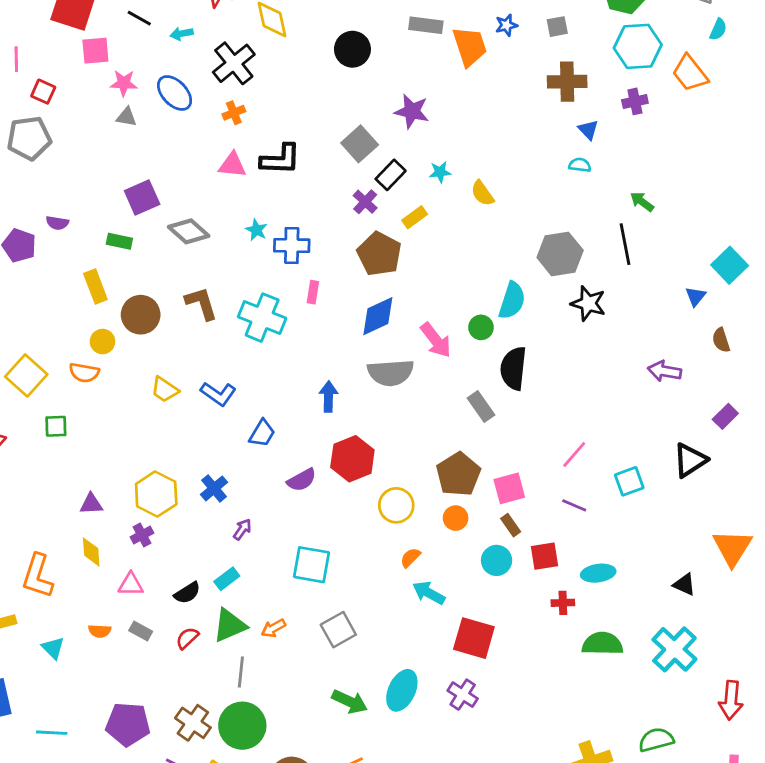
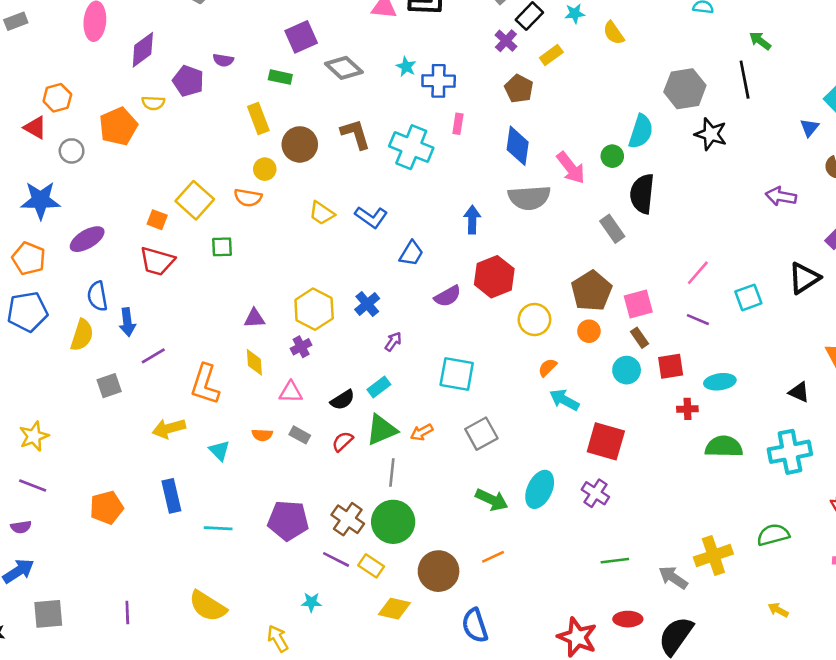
brown pentagon: (379, 254) -> (519, 89), size x0.7
blue diamond: (378, 316) -> (518, 146), turned -57
cyan cross: (674, 649) -> (790, 452), turned 36

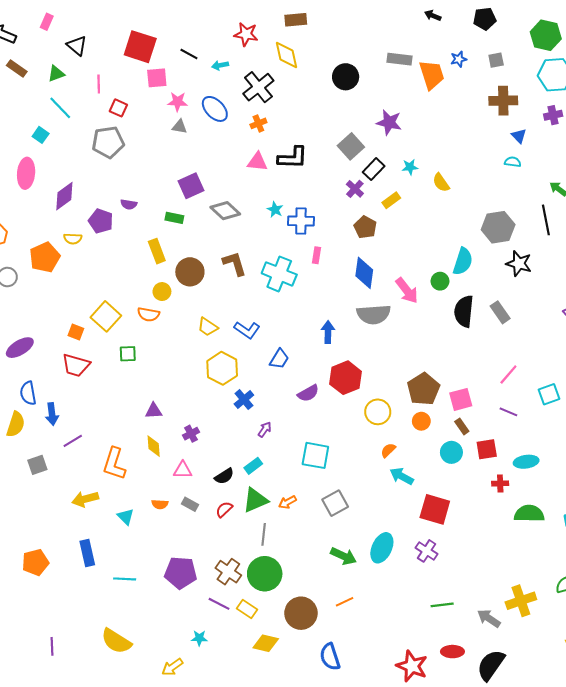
gray rectangle: (612, 229) -> (500, 312), moved
yellow hexagon: (314, 309) -> (222, 368), moved
yellow arrow: (278, 638) -> (172, 667), turned -95

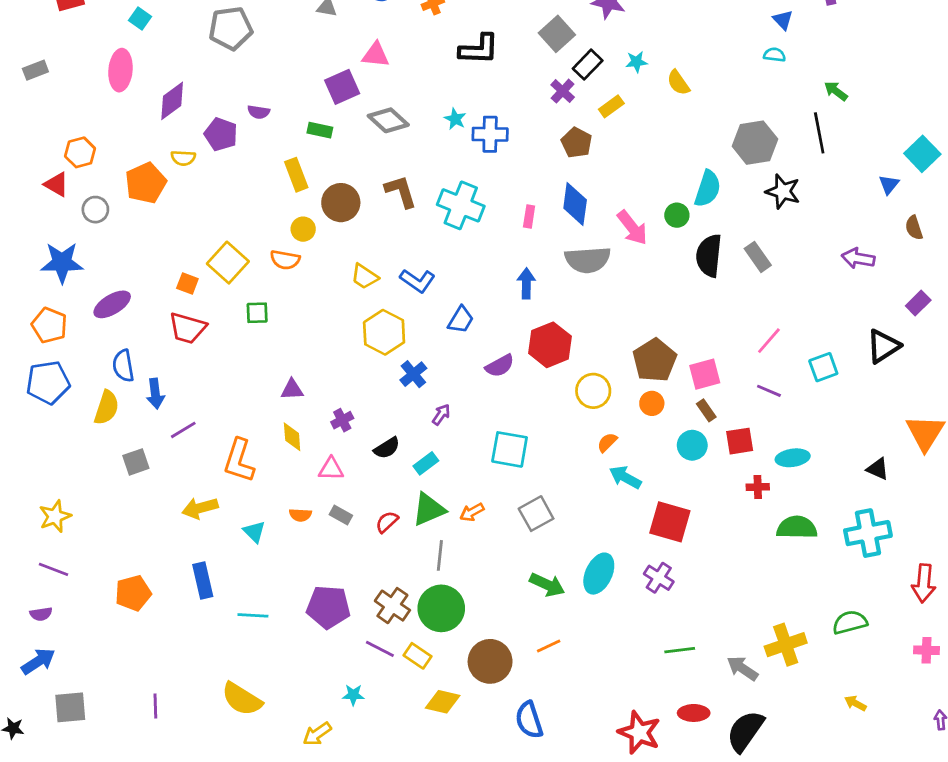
pink triangle: (257, 162) -> (376, 55), moved
pink rectangle: (317, 255) -> (529, 217), moved
black semicircle: (224, 476) -> (387, 448), moved

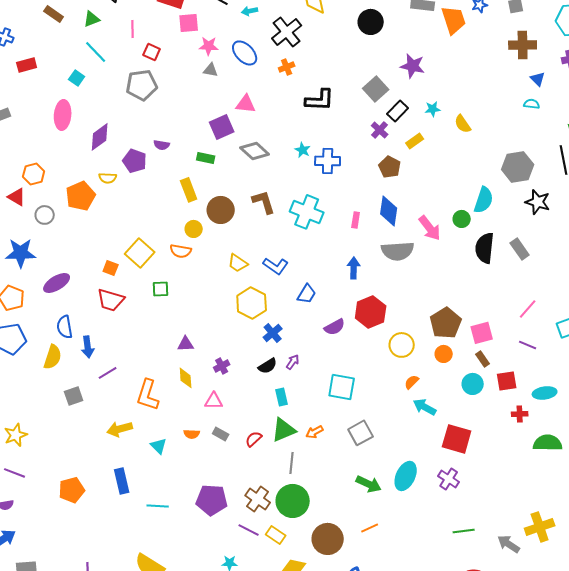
black semicircle: (387, 448) -> (268, 366), moved
cyan rectangle: (426, 463) -> (282, 397), turned -66

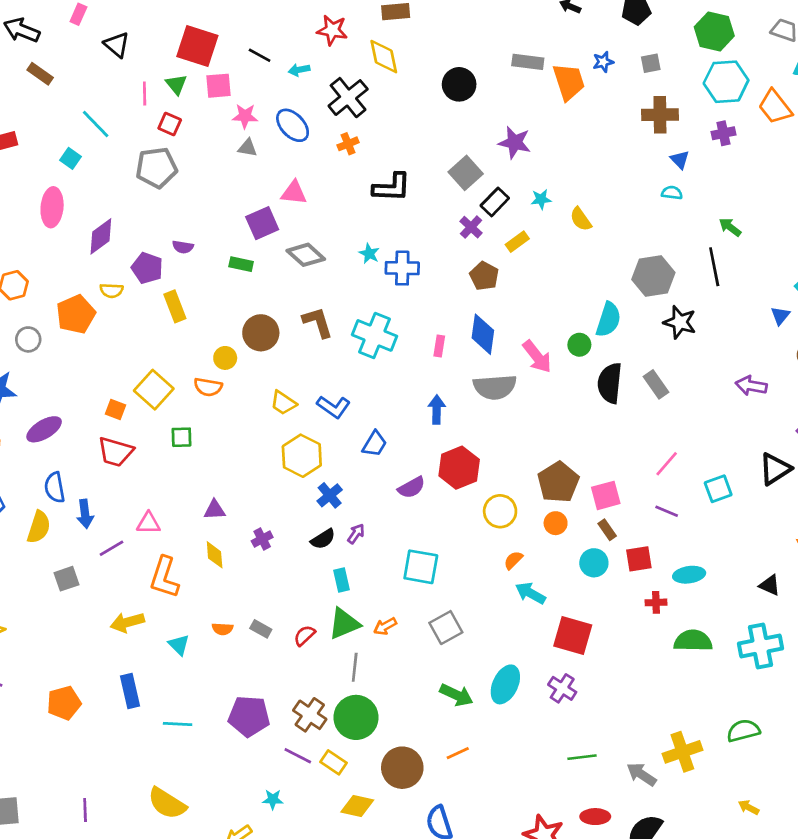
green triangle: (92, 19) -> (176, 84), moved, turned -48
yellow rectangle: (189, 190) -> (175, 306), moved
pink triangle: (214, 401) -> (148, 523), moved

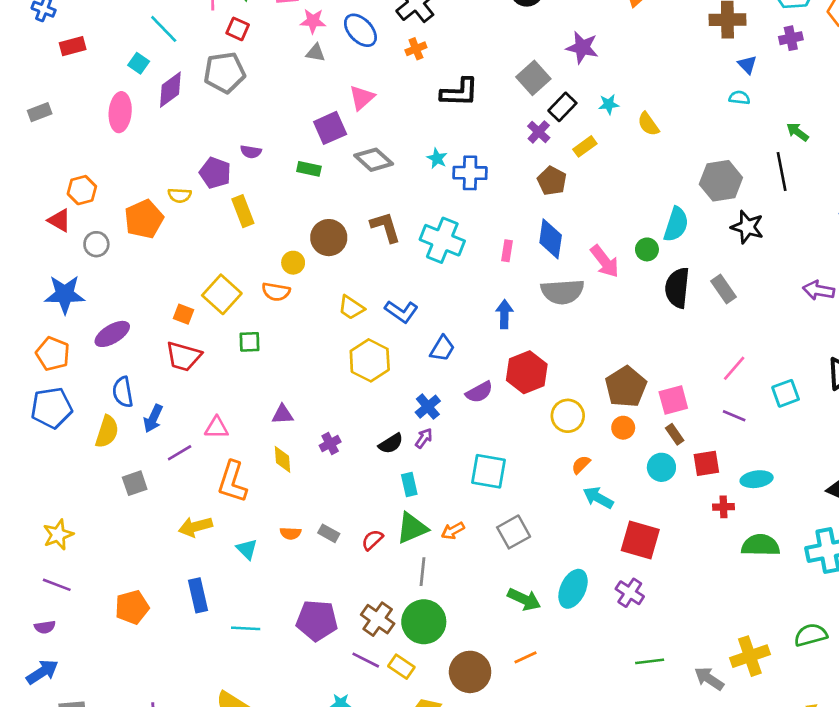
pink triangle: (294, 193) -> (362, 98), turned -48
purple diamond: (101, 236) -> (170, 90), moved
blue cross: (330, 495) -> (428, 407), moved
blue arrow: (85, 514) -> (153, 418), turned 32

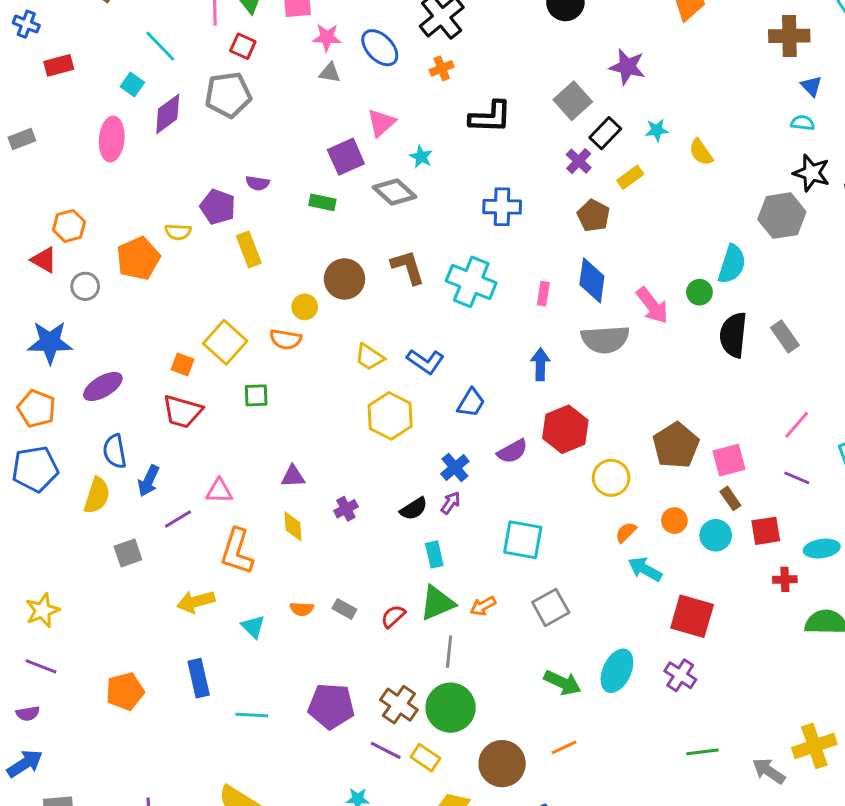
cyan star: (437, 158) -> (421, 157), moved
black star: (747, 227) -> (811, 173), moved
orange circle: (623, 428) -> (674, 521), moved

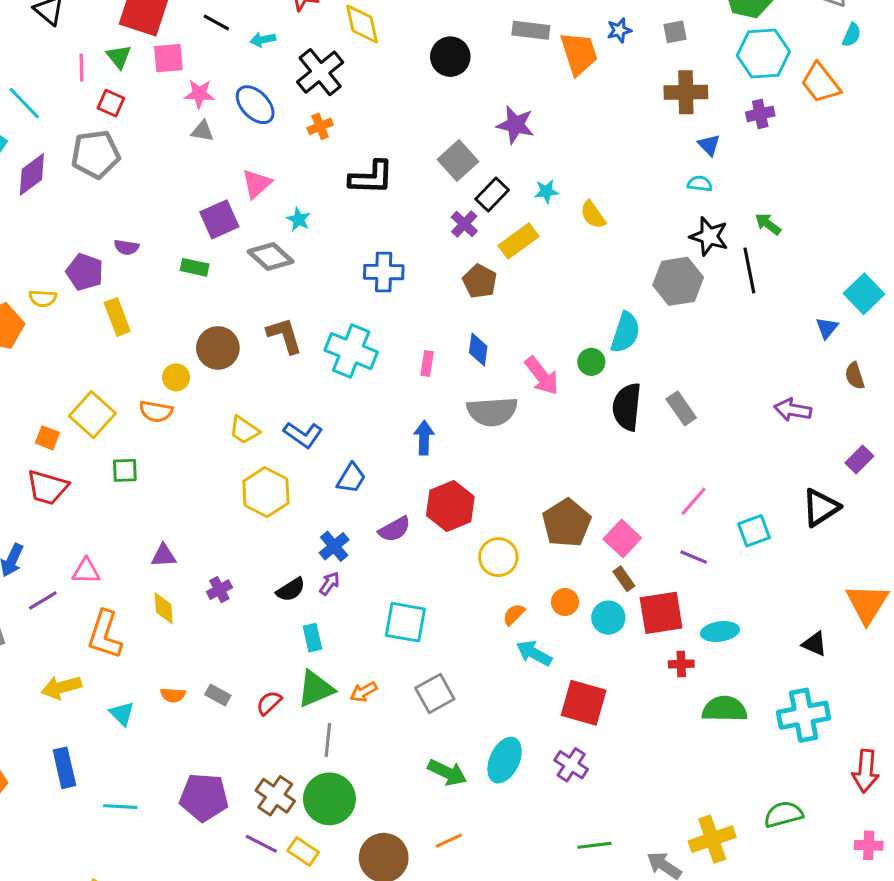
yellow rectangle: (630, 177) -> (518, 241), size x1.4
blue diamond: (592, 280) -> (478, 349), size x0.7
pink square: (729, 460) -> (622, 539), turned -32
red square: (766, 531) -> (661, 613), size x1.4

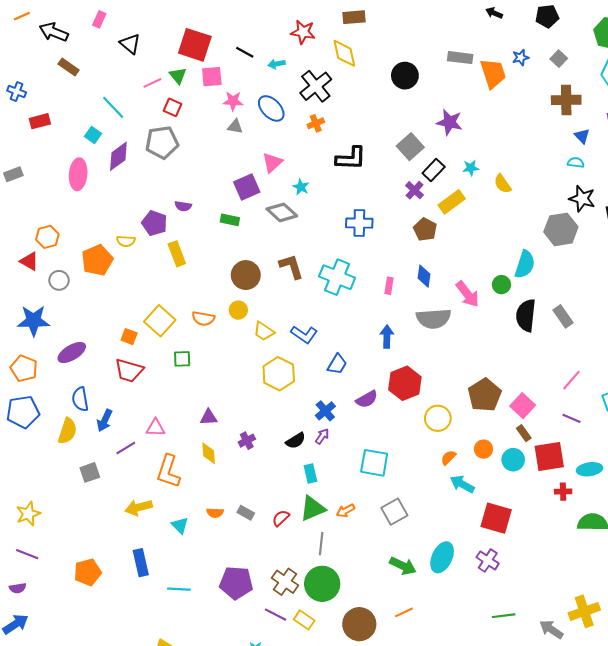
gray square: (675, 32) -> (559, 59), turned -35
pink line: (82, 67) -> (152, 83), turned 66
yellow circle: (176, 377) -> (238, 310), moved

